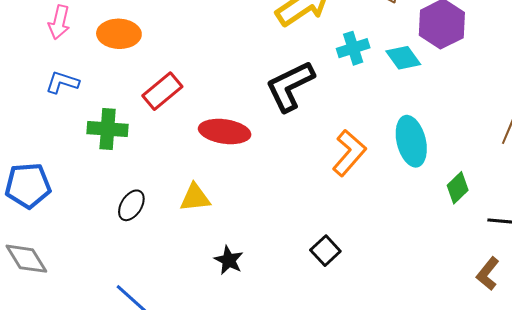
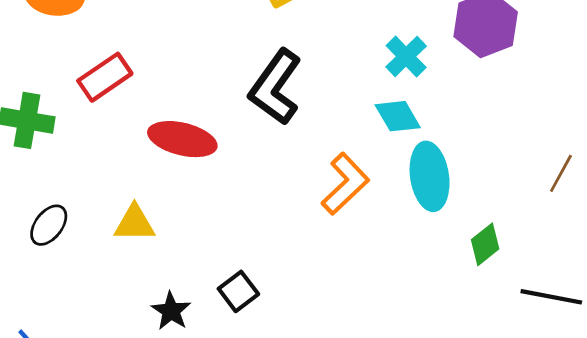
cyan cross: (353, 48) -> (406, 56), moved, turned -32
cyan diamond: (403, 58) -> (398, 116), moved
black L-shape: (290, 86) -> (275, 87), turned -34
black square: (325, 251) -> (238, 291), moved

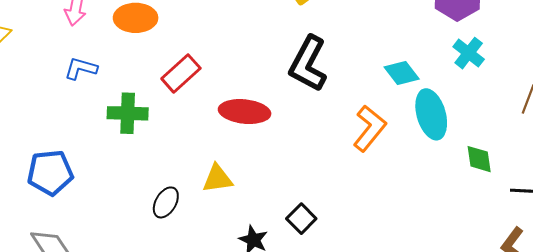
cyan cross: (406, 56) -> (469, 53), moved
black ellipse: (49, 225) -> (166, 202), moved
green diamond: (485, 244) -> (479, 159), turned -52

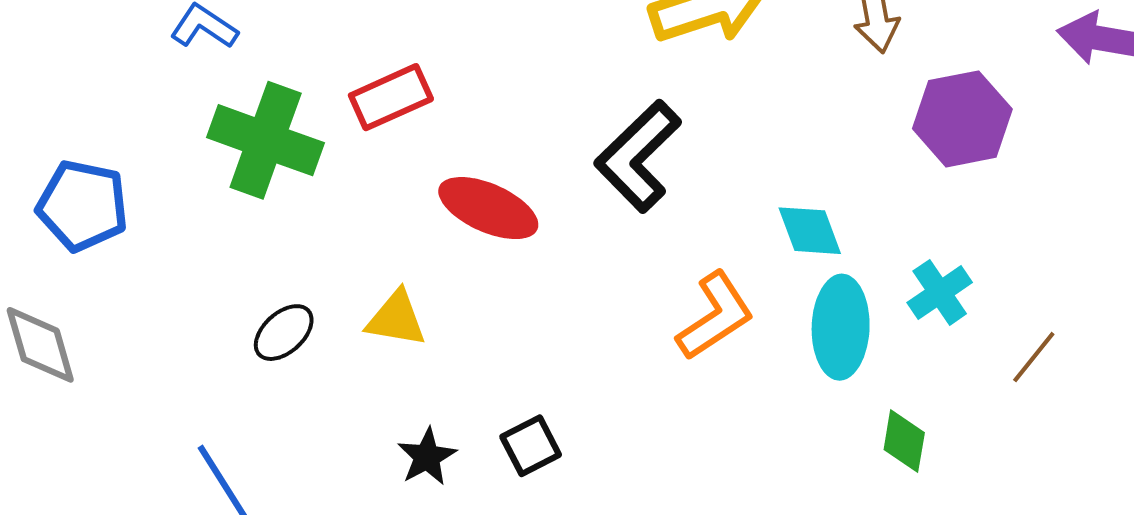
cyan cross: (469, 53) -> (940, 292), moved
green cross: (128, 113) -> (266, 140), size x1.4

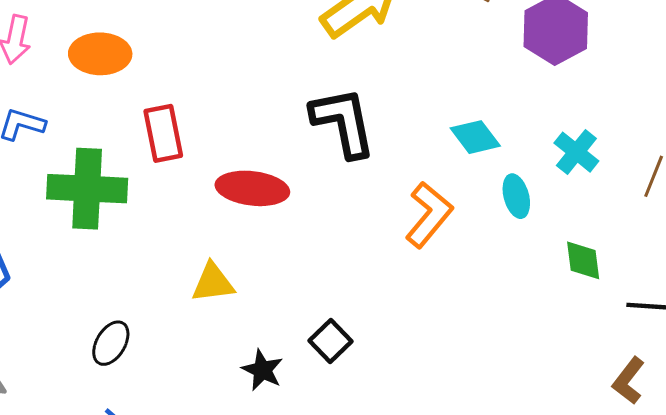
red rectangle: (391, 97) -> (163, 133), turned -60
black L-shape: (638, 156) -> (343, 122), turned 140
cyan ellipse: (841, 327) -> (516, 196), size x0.6
black ellipse: (284, 333) -> (111, 343), moved

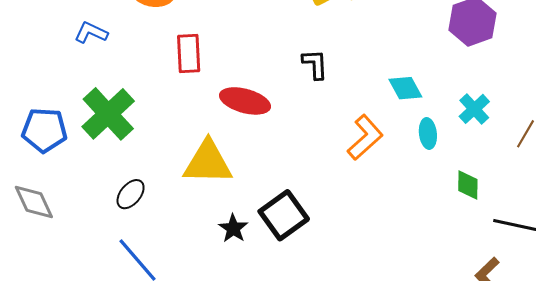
black L-shape: (343, 122) -> (315, 64), size x0.6
green cross: (87, 189) -> (108, 114), moved, turned 36
yellow triangle: (213, 283) -> (208, 163), size x1.6
black square: (331, 341) -> (284, 215), size x1.6

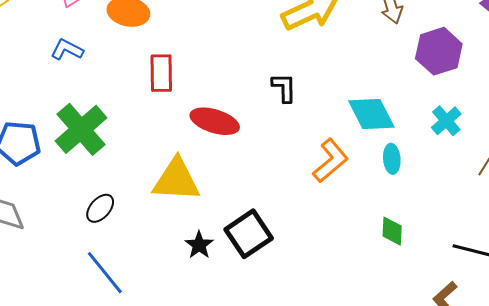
cyan diamond: (405, 88) -> (371, 114), size x1.4
cyan cross: (474, 109) -> (446, 121), moved
green diamond: (468, 185) -> (392, 231), moved

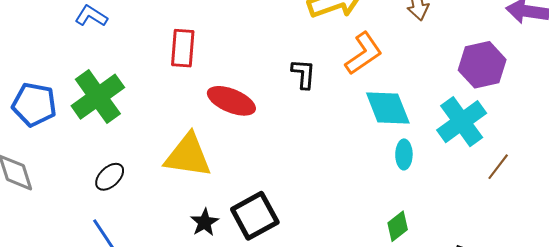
purple hexagon: (439, 51) -> (482, 65), moved
cyan cross: (446, 121) -> (462, 122), size x1.6
orange L-shape: (331, 161) -> (364, 53), moved
green diamond: (392, 231) -> (398, 226), turned 44

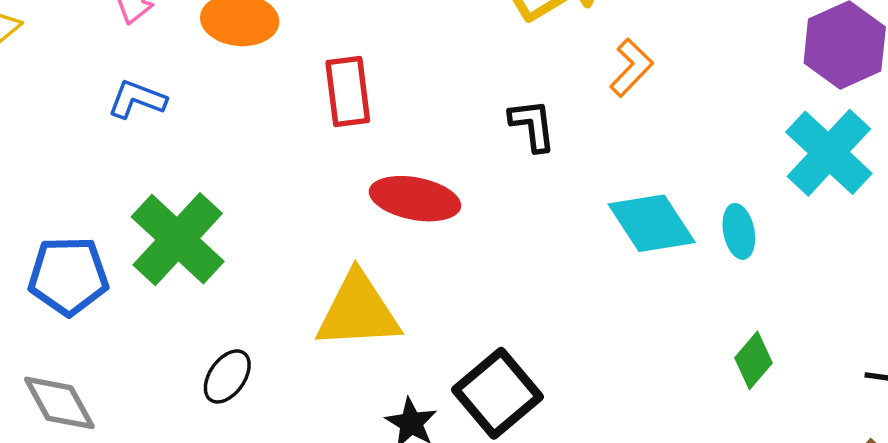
red rectangle: (183, 48) -> (348, 91), moved
orange L-shape: (364, 53) -> (631, 68), size x0.7
cyan diamond: (388, 108) -> (652, 223), moved

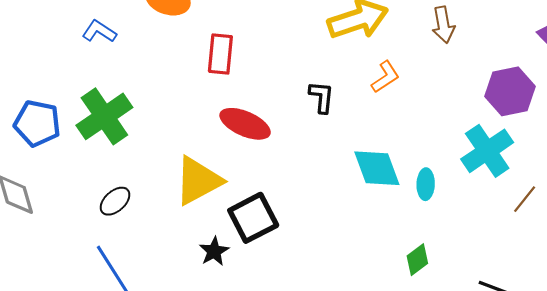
yellow triangle: (358, 311) -> (198, 181), turned -38
black square: (498, 393) -> (253, 218), moved

